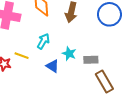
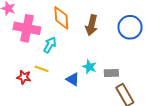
cyan arrow: (43, 41) -> (50, 45), moved

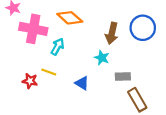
orange diamond: (61, 18) -> (70, 18), turned -45
brown arrow: (92, 25) -> (112, 33), moved
cyan star: (89, 67) -> (102, 58), moved

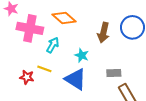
cyan star: (102, 58) -> (82, 55), moved
blue triangle: (82, 83) -> (75, 79), size x1.6

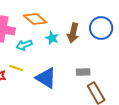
cyan arrow: (53, 45) -> (24, 45), turned -140
cyan star: (82, 55) -> (52, 38), moved

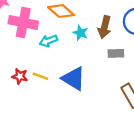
yellow line: (16, 68) -> (40, 76), moved
gray rectangle: (83, 72) -> (116, 53), moved

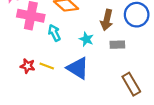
cyan star: (80, 33) -> (86, 39), moved
cyan arrow: (48, 41) -> (54, 33), turned 84

